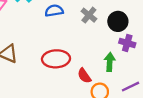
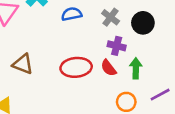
purple cross: (127, 43) -> (117, 46), moved
red semicircle: (84, 76) -> (109, 68), moved

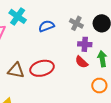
red ellipse: (76, 67) -> (42, 68), moved

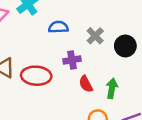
purple cross: (85, 44) -> (72, 60), moved, turned -32

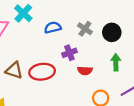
red semicircle: (86, 84) -> (85, 71), turned -48
green arrow: (112, 88) -> (116, 62), moved

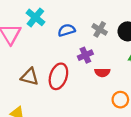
red ellipse: (42, 72) -> (58, 76), turned -60

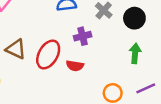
red semicircle: (102, 72) -> (75, 66), moved

